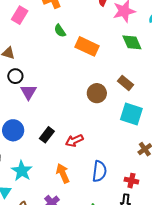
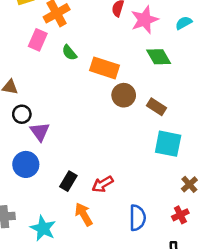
pink rectangle: (20, 15) -> (38, 40), moved
brown circle: (97, 93) -> (124, 95), moved
blue circle: (13, 130) -> (26, 164), moved
orange arrow: (63, 173) -> (84, 214), moved
red cross: (131, 181) -> (180, 215), moved, turned -32

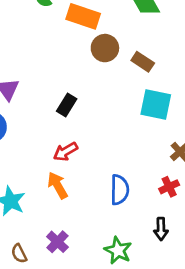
black rectangle: (68, 181) -> (67, 105), moved
red arrow: (103, 184) -> (65, 152), moved

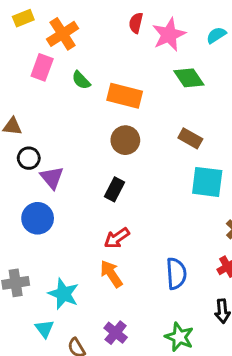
brown circle: (105, 48) -> (125, 140), moved

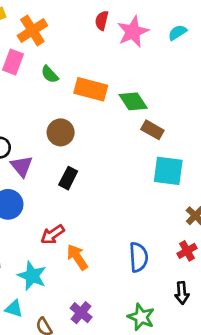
green diamond: (189, 78) -> (133, 101), moved
brown circle: (125, 140) -> (61, 132), moved
black rectangle: (114, 189) -> (68, 178), moved
red arrow: (117, 238) -> (53, 234), moved
cyan triangle: (44, 329) -> (14, 309), turned -36

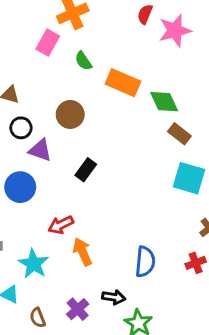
brown circle: (61, 132) -> (70, 114), moved
purple triangle: (22, 166) -> (40, 150), turned -40
black arrow: (182, 293) -> (114, 297), moved, turned -85

